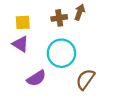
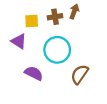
yellow square: (23, 22) -> (32, 21), moved
purple semicircle: (36, 78) -> (34, 73), turned -120

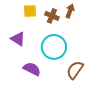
brown cross: (55, 17) -> (52, 16), turned 32
yellow square: (32, 21) -> (30, 11), moved

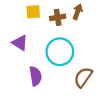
brown cross: (52, 16) -> (58, 17), turned -32
purple semicircle: (32, 69) -> (35, 76), turned 54

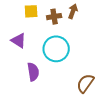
brown semicircle: (83, 77) -> (85, 83), moved

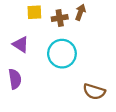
purple semicircle: (33, 72) -> (15, 79), moved
brown semicircle: (85, 83) -> (94, 92), turned -108

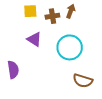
purple triangle: (21, 44) -> (34, 39), moved
cyan circle: (62, 54) -> (70, 47), moved

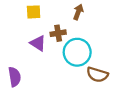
brown cross: (52, 16) -> (58, 33), moved
brown semicircle: (83, 81) -> (97, 75), moved

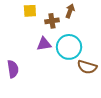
brown cross: (58, 33) -> (52, 21), moved
purple triangle: (38, 43) -> (44, 44), moved, turned -42

